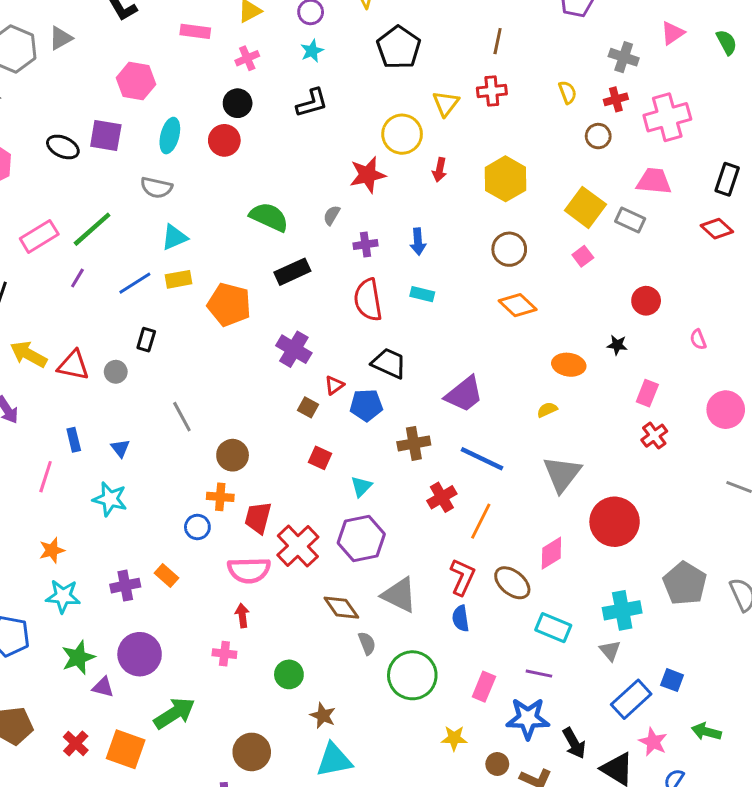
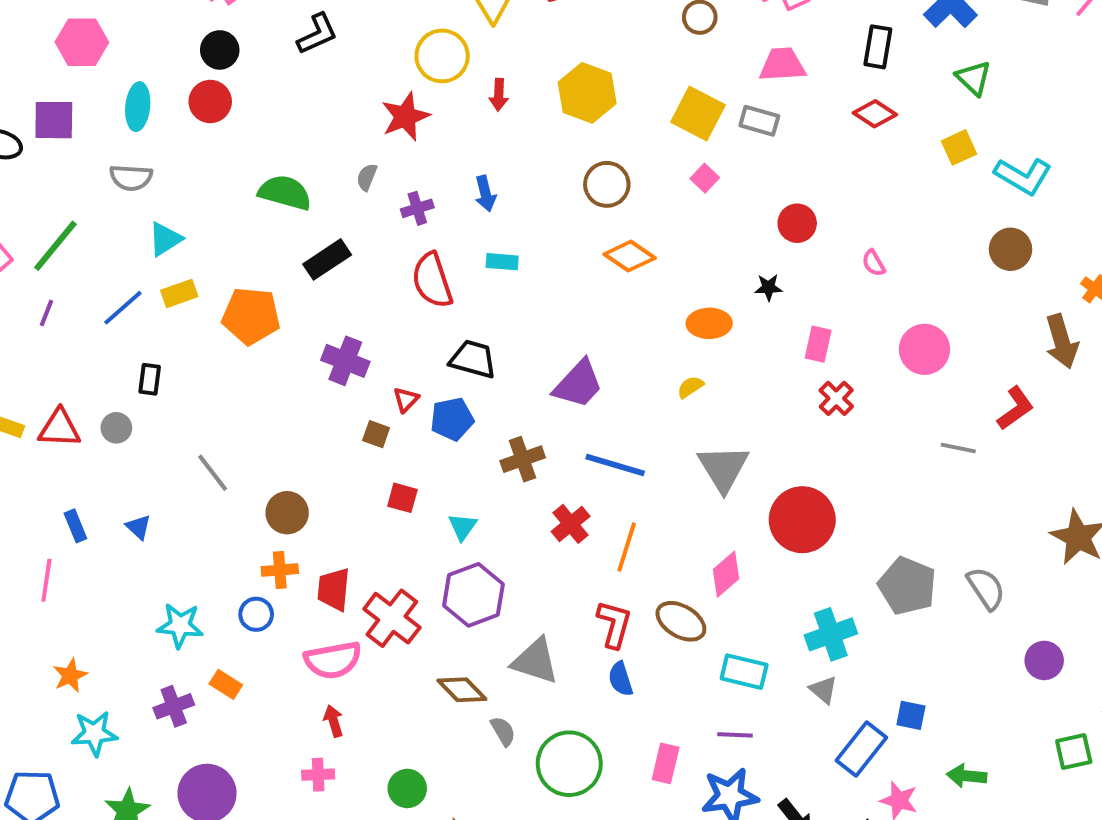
cyan star: (110, 499) -> (180, 625), moved

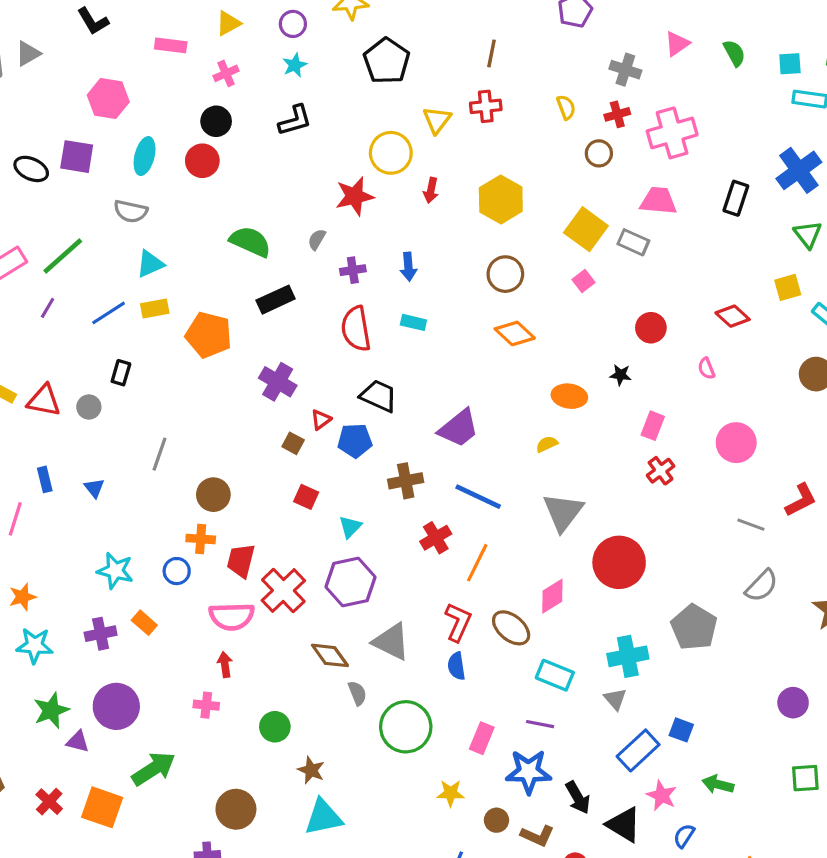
red diamond: (875, 114) -> (733, 316), moved
gray line: (213, 473) -> (159, 454), turned 48
gray semicircle: (986, 588) -> (762, 586), moved, turned 69

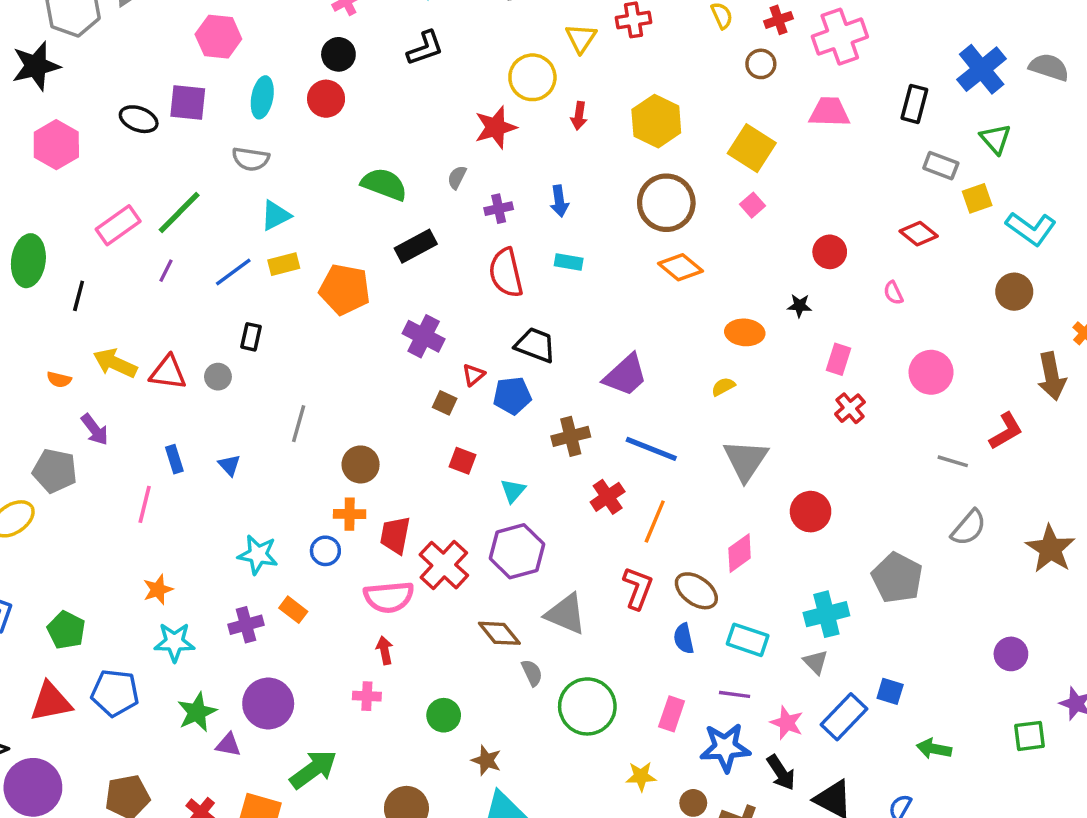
gray rectangle: (633, 242) -> (941, 166), moved
brown circle: (505, 274) -> (666, 203), size x1.4
red circle: (619, 562) -> (811, 512), size x0.7
blue semicircle: (456, 666) -> (684, 639), moved
pink star: (662, 796) -> (787, 723), moved

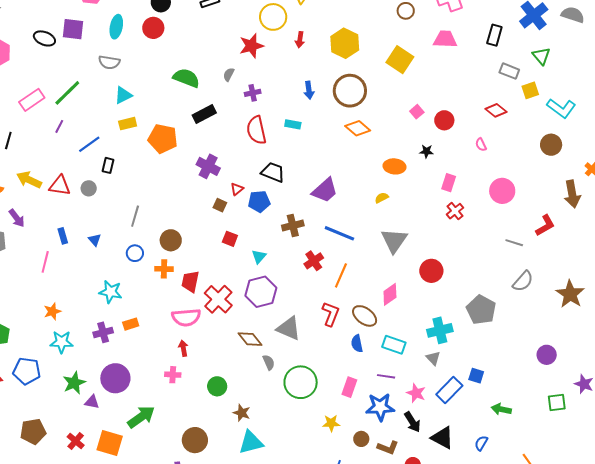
blue arrow: (559, 201) -> (309, 90), moved
pink square: (753, 205) -> (417, 112), moved
blue line: (233, 272) -> (89, 144), moved
blue circle: (325, 551) -> (135, 253), moved
orange rectangle: (293, 610) -> (131, 324), turned -56

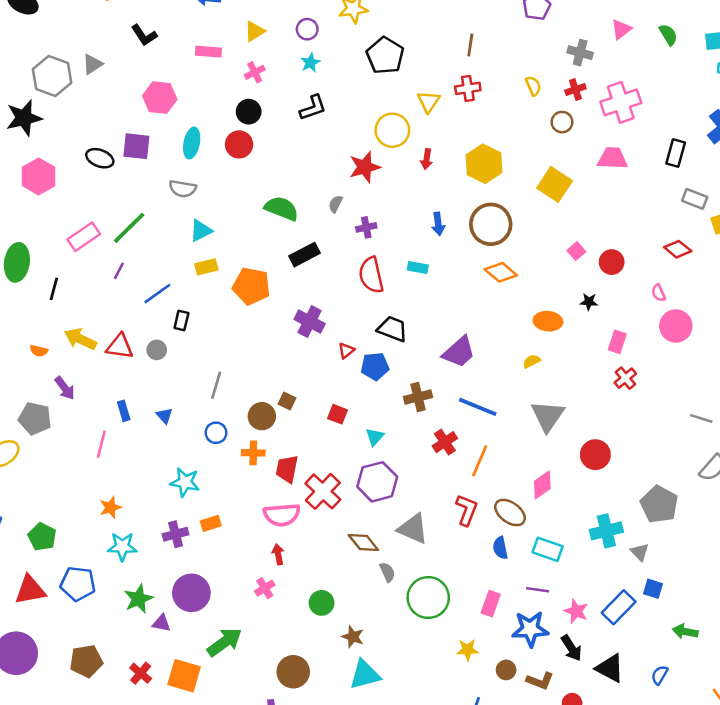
pink circle: (502, 191) -> (676, 326), moved
brown square: (220, 205) -> (287, 401), moved
gray triangle: (433, 358) -> (640, 552), moved
pink cross: (173, 375) -> (265, 588), turned -35

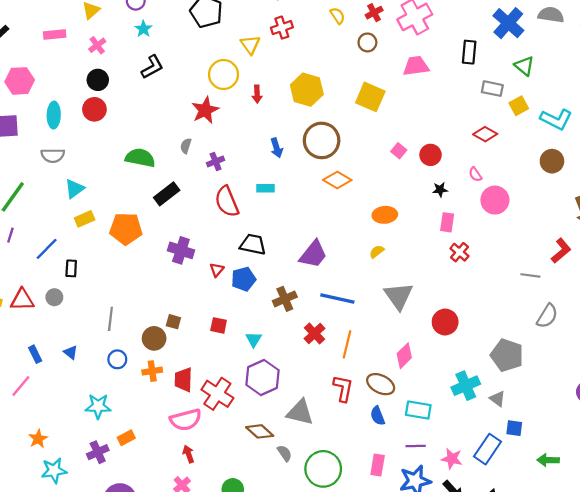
black star: (589, 302) -> (440, 190), moved
pink line: (101, 444) -> (21, 386), turned 35

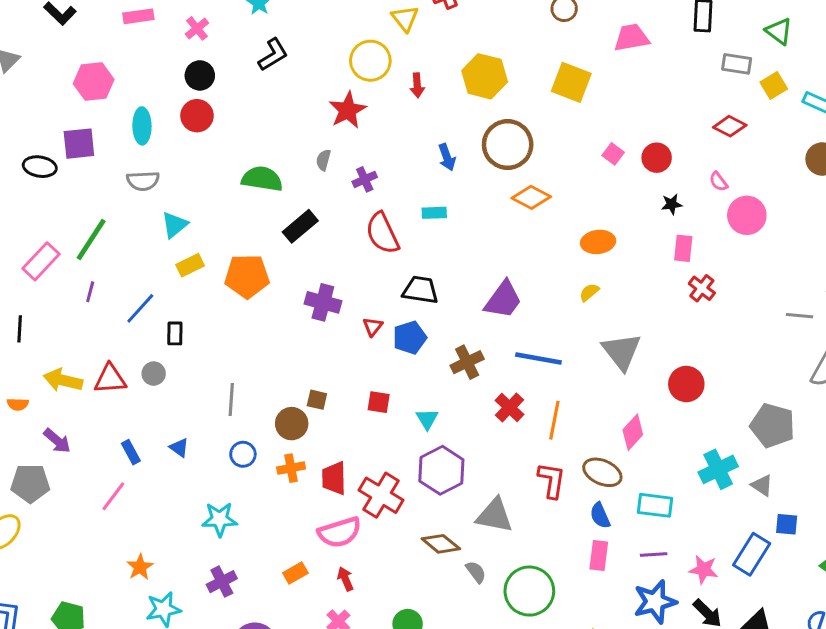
orange rectangle: (126, 438) -> (295, 573), moved
pink rectangle: (378, 465) -> (599, 556), moved

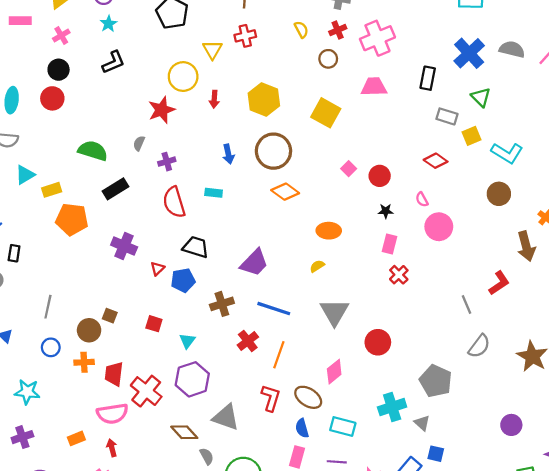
yellow rectangle: (190, 265) -> (52, 190), moved
gray line: (799, 316) -> (466, 304), turned 54

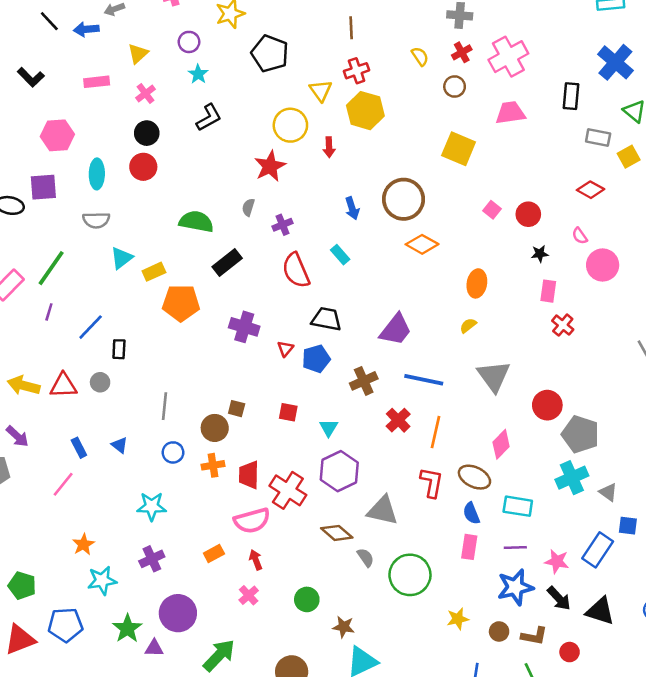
yellow hexagon: (264, 99) -> (365, 111), moved
cyan rectangle: (214, 193) -> (340, 255), turned 49
orange ellipse: (329, 231) -> (477, 283), turned -75
gray pentagon: (436, 381) -> (580, 434), moved

